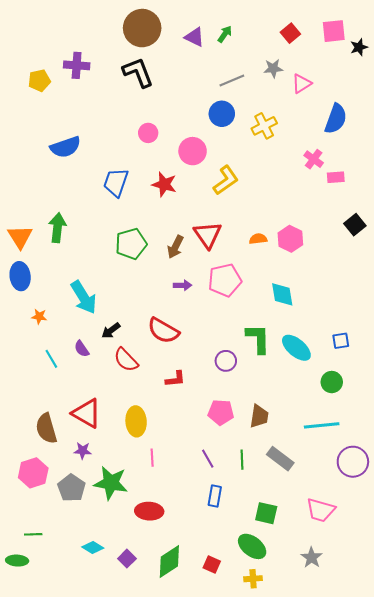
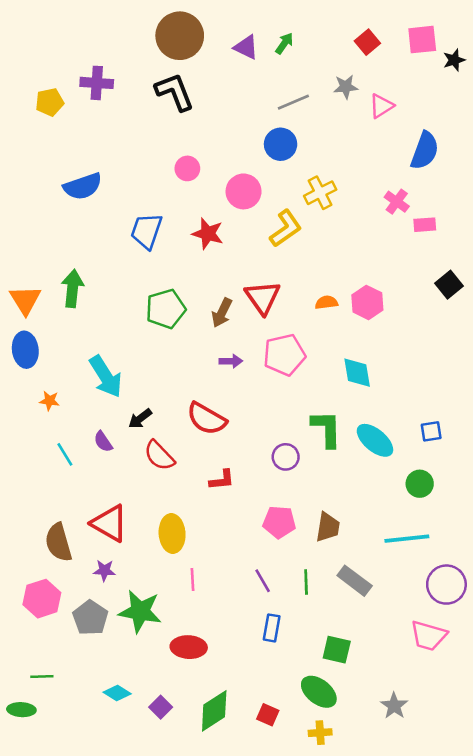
yellow cross: (264, 126) -> (320, 193), moved
pink trapezoid: (321, 510) -> (429, 636), moved

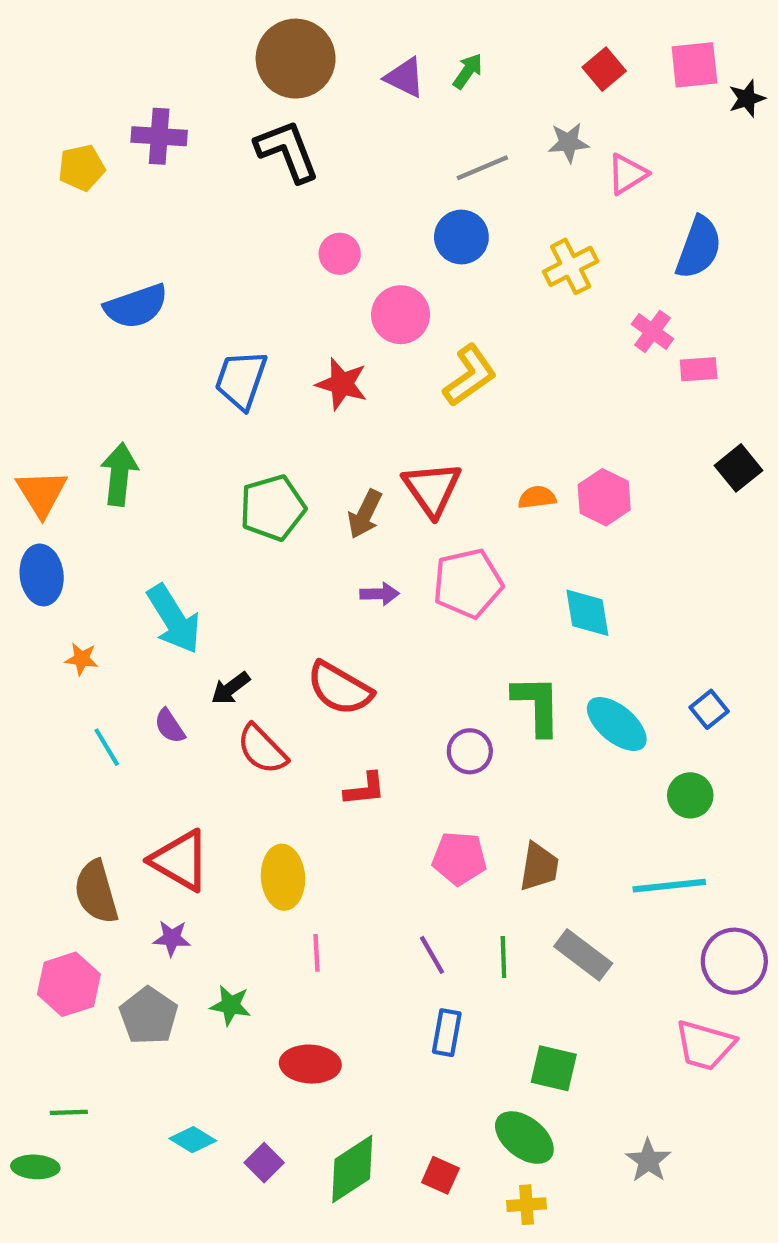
pink circle: (187, 168) -> (340, 254), moved
yellow cross: (320, 193) -> (571, 266), moved
blue square: (431, 431) -> (709, 709), turned -30
green star: (140, 611) -> (231, 1005), size x0.6

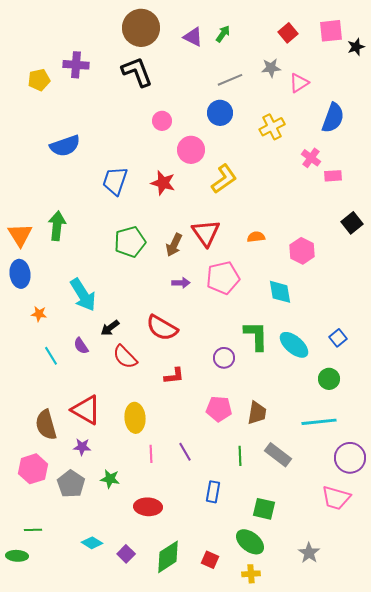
pink hexagon: (604, 497) -> (302, 251), moved
purple line: (432, 955) -> (185, 452), moved

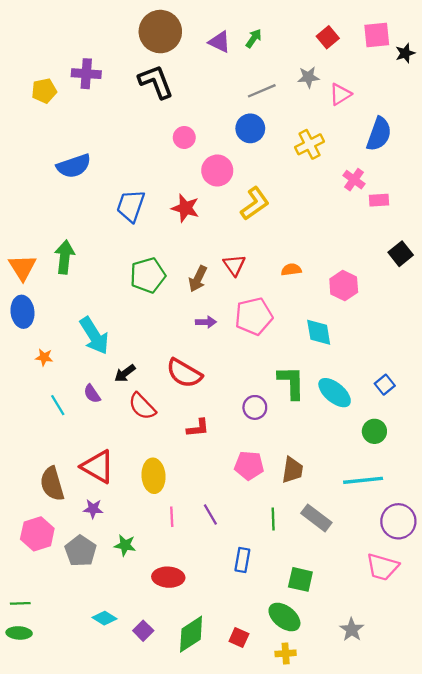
red triangle: (206, 233) -> (234, 265), size x0.7
green line: (33, 530) -> (20, 603), moved

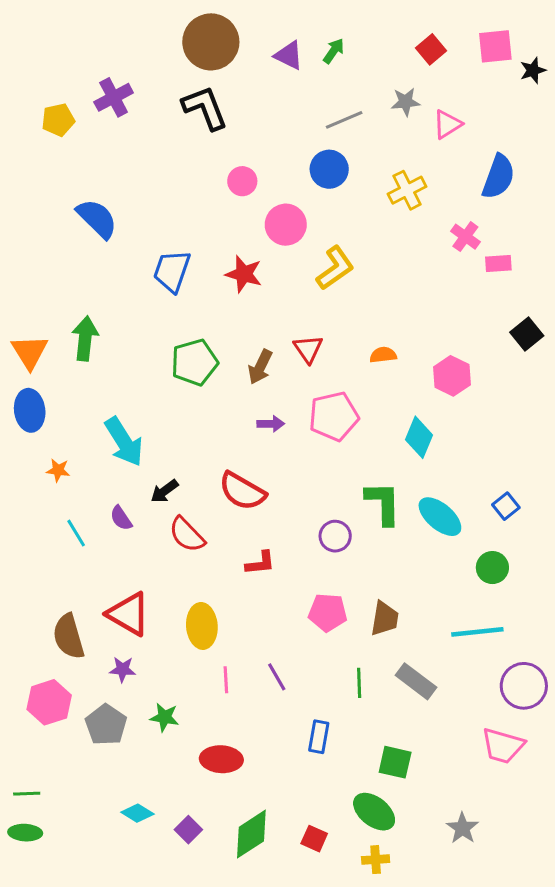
purple cross: (86, 74) -> (114, 97), turned -32
blue semicircle: (74, 166) -> (97, 219), turned -116
cyan diamond: (319, 332) -> (419, 437), turned 32

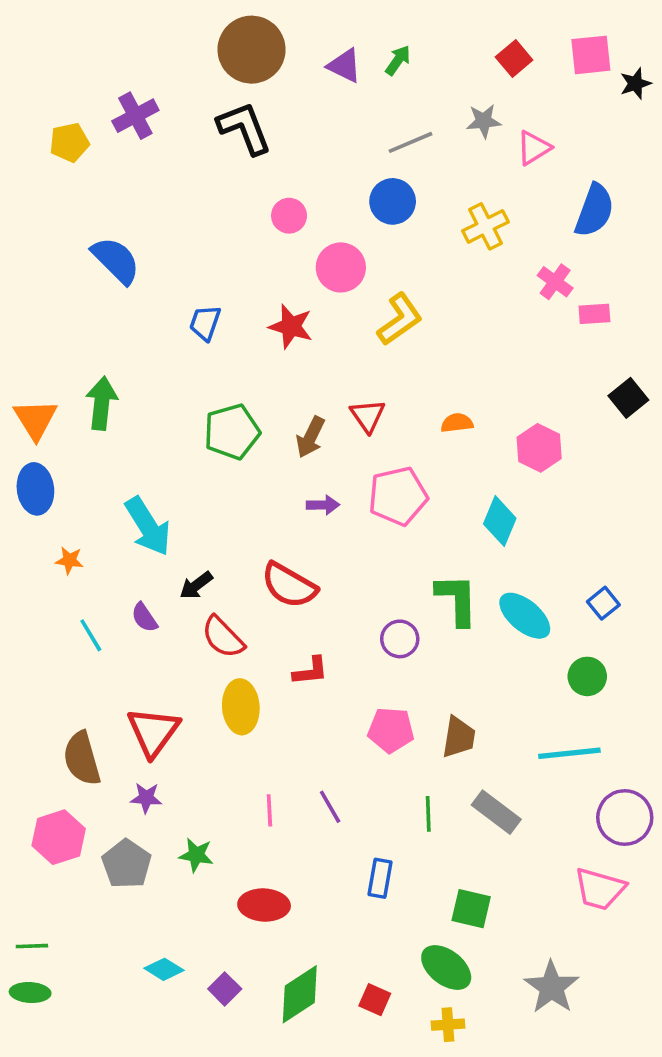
blue trapezoid: (172, 271) -> (205, 323), size x0.7
red triangle: (128, 614) -> (153, 732), turned 36
yellow ellipse: (202, 626) -> (241, 707), moved
gray star: (462, 828) -> (552, 987), size x1.4

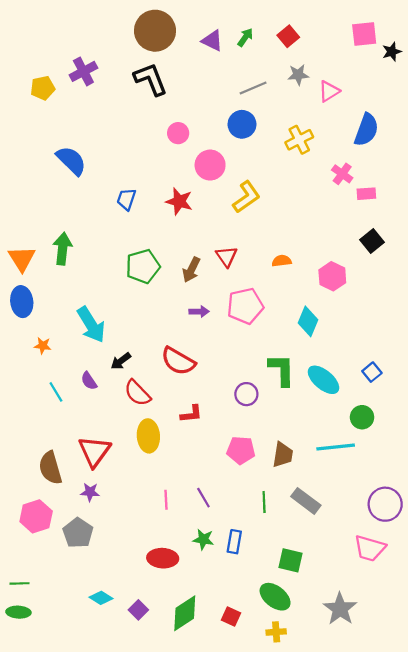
red square: (514, 59) -> (288, 36), moved
black square: (628, 398) -> (372, 241), moved
cyan line: (569, 753) -> (336, 447), moved
green star: (196, 855) -> (203, 539), moved

